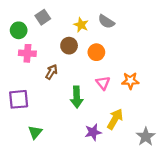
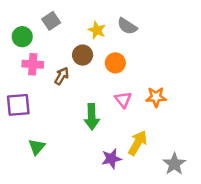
brown arrow: (51, 72) -> (62, 76), moved
purple square: (19, 99) -> (18, 105), moved
green triangle: (35, 132) -> (37, 147), moved

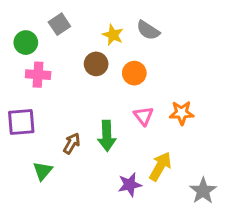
brown arrow: (62, 76) -> (72, 143), moved

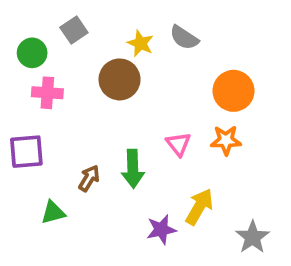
brown circle: (96, 64) -> (120, 79), size x1.4
orange circle: (134, 73) -> (234, 91), moved, size x1.4
green triangle: (43, 171) -> (53, 212), turned 35

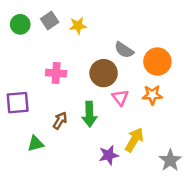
gray semicircle: (184, 38) -> (124, 50), moved
yellow star: (140, 43) -> (78, 26), moved, turned -30
green circle: (32, 53) -> (20, 24), moved
brown circle: (120, 79) -> (104, 73), moved
pink cross: (47, 93) -> (56, 73), moved

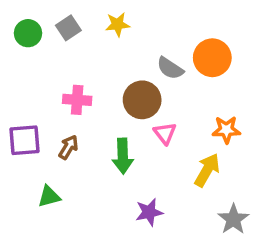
yellow star: (78, 26) -> (118, 24), moved
orange circle: (157, 62) -> (212, 58), moved
orange star: (152, 95) -> (226, 130), moved
brown arrow: (60, 121) -> (68, 147), moved
yellow arrow: (134, 140) -> (207, 170), moved

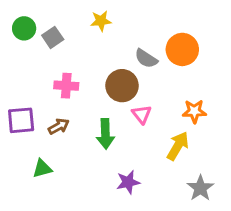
gray square: (68, 28) -> (53, 37), moved
brown arrow: (68, 147) -> (59, 126), turned 30

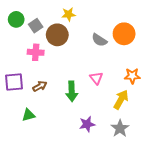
pink cross: (66, 86) -> (36, 52), moved
brown circle: (122, 86) -> (57, 35), moved
gray star: (200, 188) -> (120, 128), moved

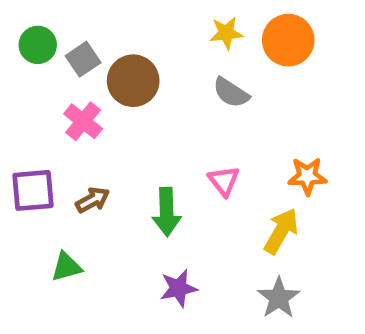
yellow star: (69, 14) -> (226, 33), moved
orange circle: (124, 34) -> (288, 40), moved
pink cross: (36, 52) -> (83, 121), turned 35
purple star: (87, 124) -> (178, 288), moved

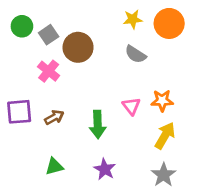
orange star: (307, 176) -> (162, 101), moved
green triangle: (66, 267) -> (54, 166), moved
purple star: (178, 288) -> (105, 169), turned -30

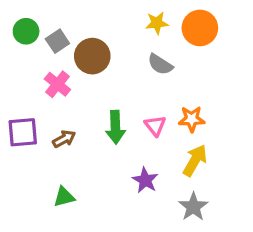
green arrow: (98, 124) -> (115, 127), moved
purple star: (105, 169) -> (145, 180), moved

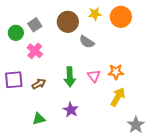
green circle: (26, 31) -> (16, 33), moved
brown circle: (92, 56) -> (68, 22), moved
gray semicircle: (160, 64) -> (87, 42), moved
purple star: (145, 180) -> (71, 110), moved
gray star: (193, 207) -> (136, 125), moved

